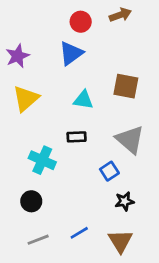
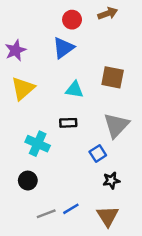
gray triangle: (130, 140) -> (116, 125), turned 32
gray line: (38, 240) -> (46, 214), moved

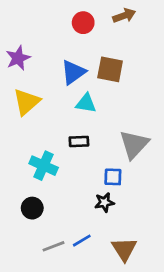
blue triangle: (63, 48) -> (73, 72), moved
brown square: (113, 77) -> (110, 69), moved
blue square: (98, 154) -> (113, 177), turned 35
black star: (111, 181) -> (104, 202), moved

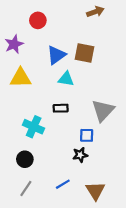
red circle: (83, 23) -> (38, 20), moved
yellow triangle: (27, 102) -> (21, 78), turned 40
gray line: (53, 246) -> (26, 189), moved, turned -35

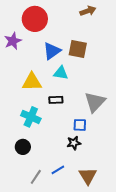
red circle: (38, 20) -> (35, 19), size x1.6
yellow triangle: (21, 78) -> (32, 82), moved
gray line: (26, 189) -> (36, 177), moved

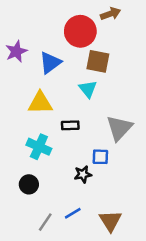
red circle: (35, 19) -> (80, 31), moved
blue triangle: (52, 51) -> (50, 63), moved
cyan triangle: (61, 73) -> (88, 89), moved, turned 42
black star: (74, 143) -> (83, 174), moved

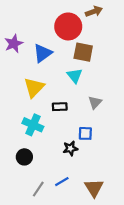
yellow triangle: (40, 103) -> (34, 87), turned -45
gray triangle: (119, 128) -> (95, 102), moved, size x0.6

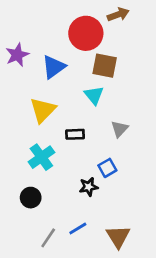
cyan cross: (33, 125) -> (41, 157), turned 30
blue square: (85, 133) -> (107, 168), turned -32

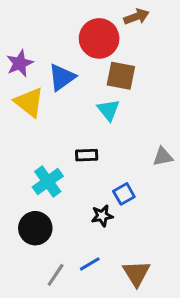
yellow triangle: (43, 110) -> (29, 102), moved, turned -36
gray triangle: (120, 129) -> (163, 157), moved, turned 36
black circle: (31, 198) -> (35, 228), size x1.4

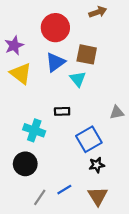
red circle: (99, 38) -> (55, 28), moved
blue triangle: (62, 77) -> (55, 62), moved
cyan cross: (48, 182) -> (34, 130), turned -35
blue square: (124, 194) -> (89, 139), size x1.6
black star: (102, 216) -> (97, 165), moved

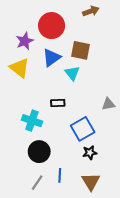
purple star: (14, 45) -> (25, 41), moved
black circle: (25, 164) -> (39, 152), moved
blue line: (64, 190) -> (60, 175), turned -56

